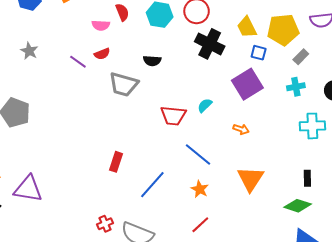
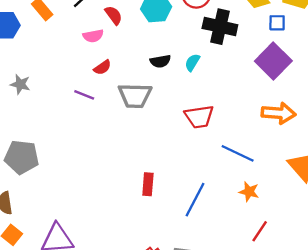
purple line: (78, 62) -> (84, 95), moved
cyan semicircle: (205, 105) -> (192, 62), moved
orange arrow: (241, 129) -> (279, 113), size x1.8

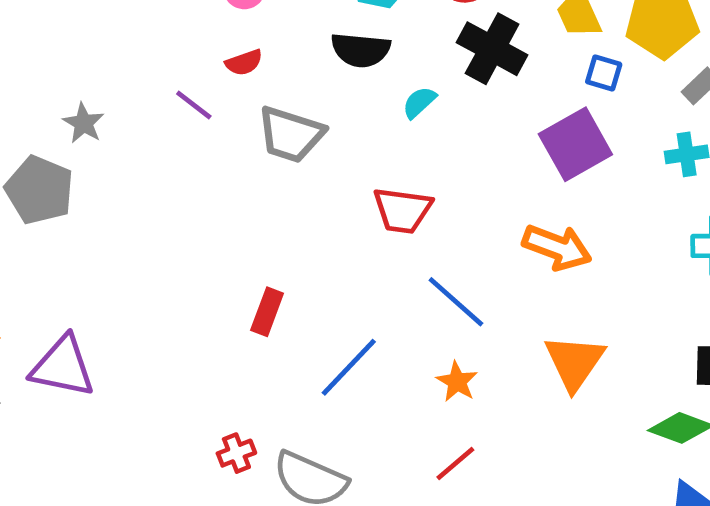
black semicircle: (160, 61) -> (361, 50), moved, size x1.4
gray star: (20, 84) -> (84, 123), moved

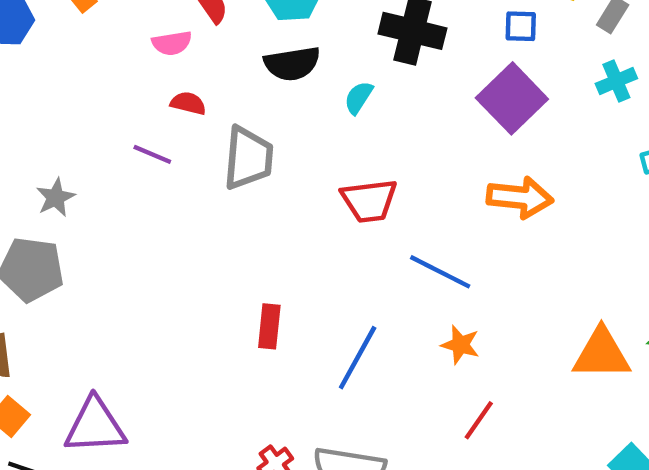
red semicircle: (244, 63) -> (188, 103), turned -132
gray star: (84, 123) -> (56, 198), turned 30
gray trapezoid: (291, 134) -> (248, 158), turned -88
orange triangle: (574, 362) -> (601, 354), moved, turned -50

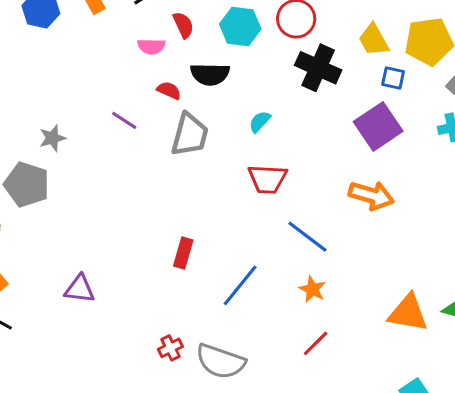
black semicircle: (292, 64) -> (210, 74), moved
cyan semicircle: (359, 98) -> (260, 122), moved
red semicircle: (188, 103) -> (169, 90), moved
purple triangle: (95, 426) -> (80, 289), moved, size x0.7

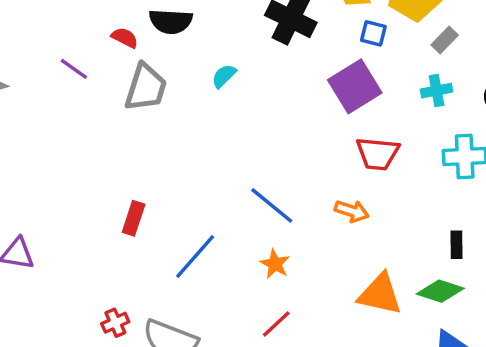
red trapezoid: (267, 179) -> (378, 154), moved
orange arrow: (371, 195) -> (352, 211), moved, size x0.7

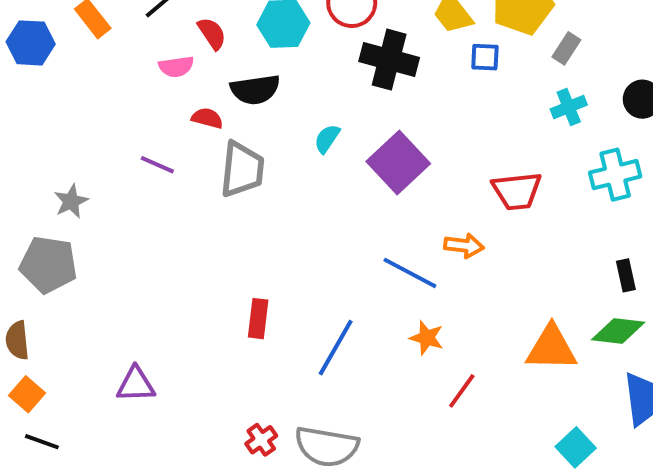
purple square: (355, 86) -> (398, 162), moved
orange arrow: (352, 211) -> (464, 246), moved
red line: (276, 324) -> (462, 391), moved

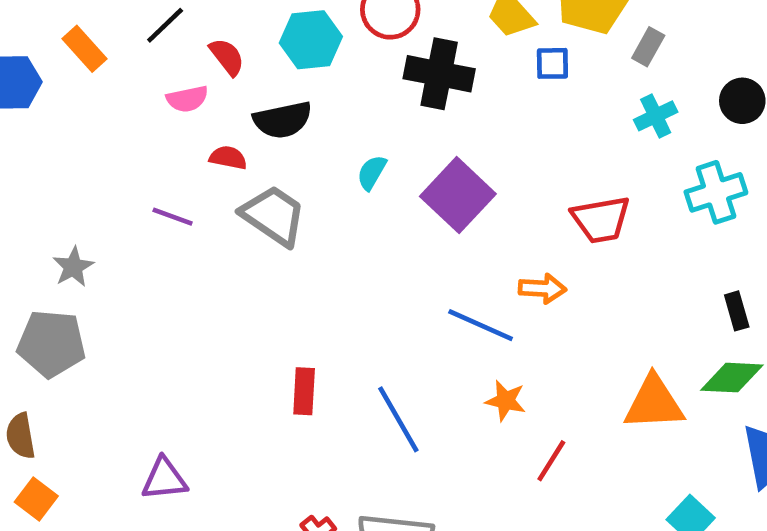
gray trapezoid: (242, 169) -> (273, 216), turned -58
blue line: (336, 348) -> (398, 419), turned -56

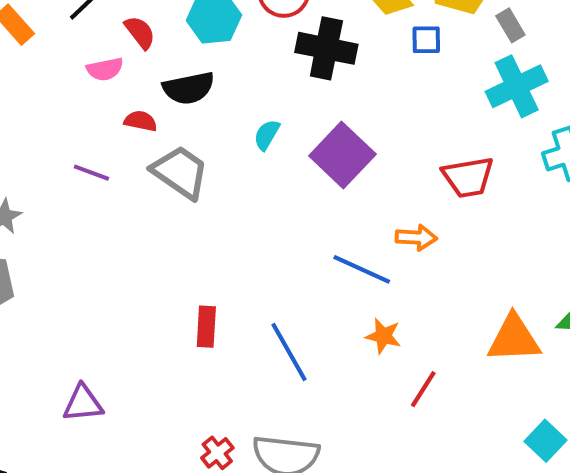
gray rectangle: (648, 47) -> (510, 25), turned -60
cyan cross: (656, 116) -> (517, 86), size x1.6

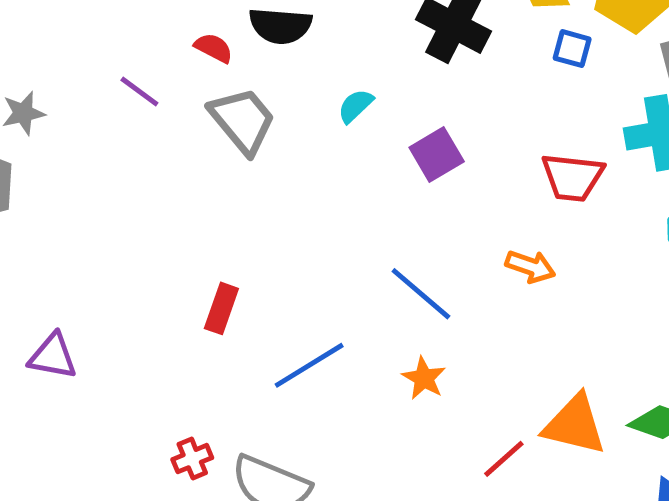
purple square: (342, 155) -> (437, 155), size x0.7
red trapezoid: (468, 177) -> (573, 177), moved
orange arrow: (416, 238) -> (530, 266), moved
blue line: (289, 352) -> (309, 365), turned 72
red line: (423, 389) -> (504, 459), moved

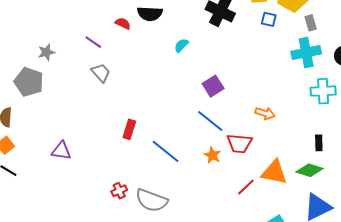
gray trapezoid: (243, 120) -> (101, 73), moved, size x0.7
purple square: (437, 155) -> (213, 86), moved
red trapezoid: (573, 177) -> (239, 143), moved
orange arrow: (530, 266) -> (265, 113), moved
blue line: (309, 365) -> (166, 151), turned 72

